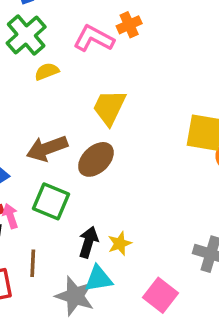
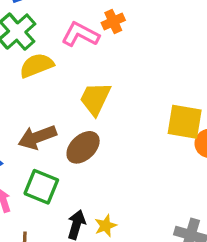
yellow semicircle: (47, 71) -> (37, 65), size x1.5

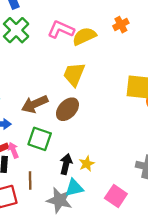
orange cross: (113, 21) -> (121, 25), moved
yellow semicircle: (37, 65) -> (84, 36), moved

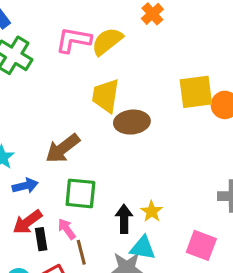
brown ellipse: (67, 109) -> (132, 122), moved, turned 55
pink arrow: (13, 150) -> (67, 229), moved
cyan triangle: (74, 188) -> (143, 248), turned 36

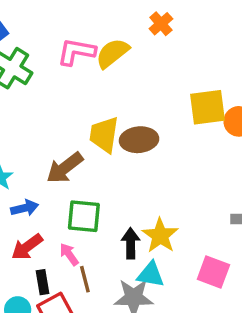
yellow trapezoid: (106, 96) -> (104, 135), moved
yellow star: (152, 211) -> (160, 236), size x1.5
black rectangle: (41, 239) -> (43, 282), moved

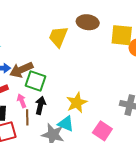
brown ellipse: (139, 140) -> (88, 22), moved
brown arrow: (65, 168) -> (21, 70), moved
black arrow: (131, 243) -> (40, 105), moved

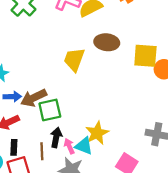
green square: (35, 81) -> (50, 110), turned -30
pink arrow: (22, 101) -> (69, 146), moved
cyan triangle: (66, 124) -> (84, 146), moved

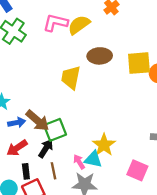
brown arrow: (34, 98) -> (38, 121), turned -105
black arrow: (56, 137) -> (46, 148), moved, turned 30

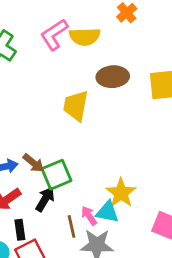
pink L-shape: (56, 23) -> (54, 35), turned -45
yellow semicircle: (79, 25) -> (85, 37), turned -145
brown arrow: (38, 121) -> (33, 163), size x0.7
brown line: (53, 171) -> (71, 226), moved

